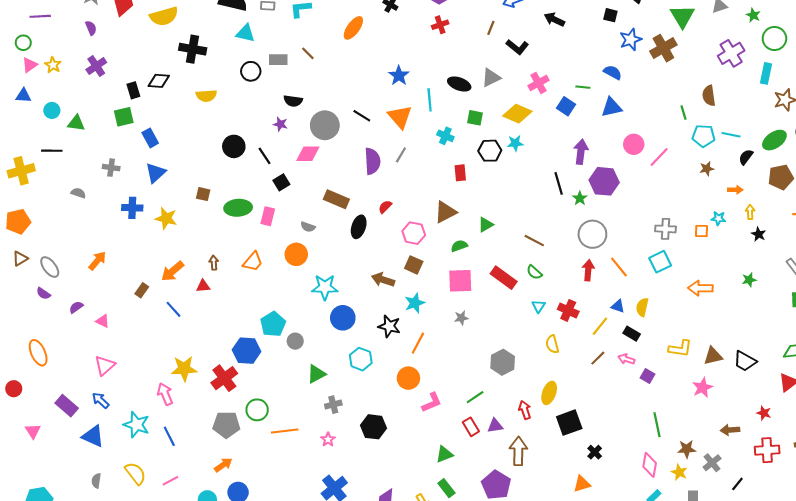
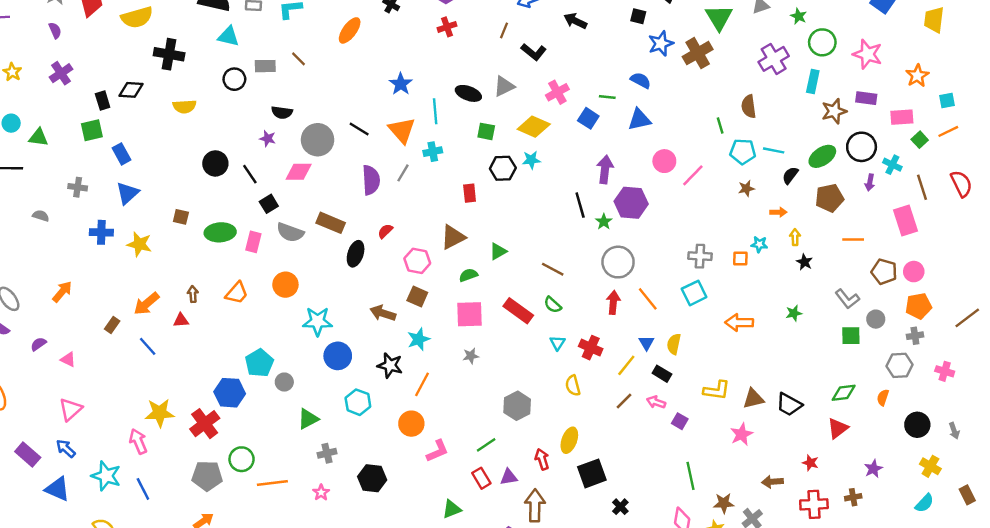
cyan cross: (445, 136) -> (433, 152), moved, turned -35
gray semicircle: (308, 227) -> (290, 232), moved, size x1.6
blue triangle: (618, 306) -> (647, 343), turned 40

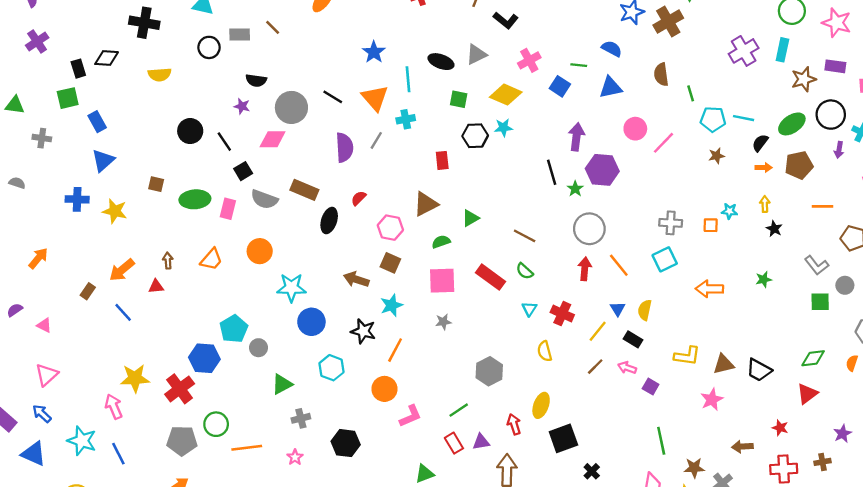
purple cross: (774, 59) -> (744, 51), moved
brown semicircle: (749, 106) -> (661, 75), moved
gray cross: (78, 187) -> (42, 138), moved
orange arrow: (778, 212) -> (764, 168), moved

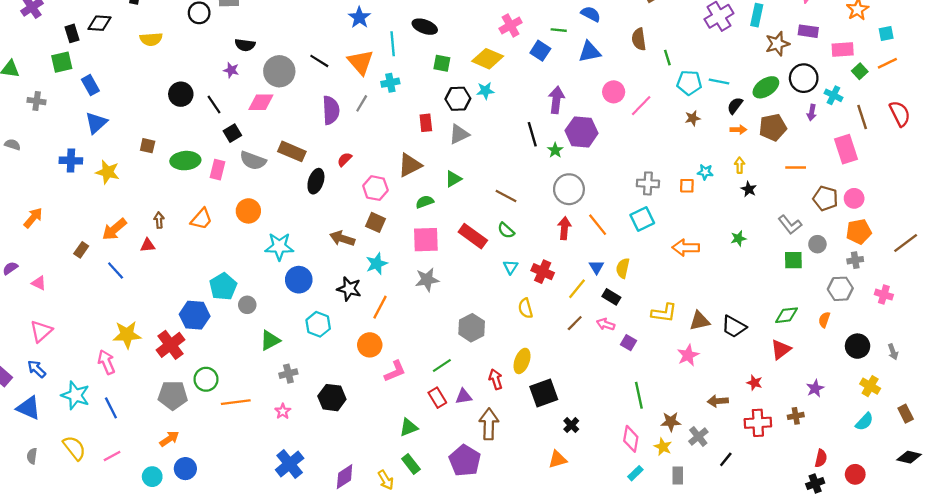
gray triangle: (476, 54) -> (459, 134), moved
gray star: (443, 322) -> (427, 280), size x1.5

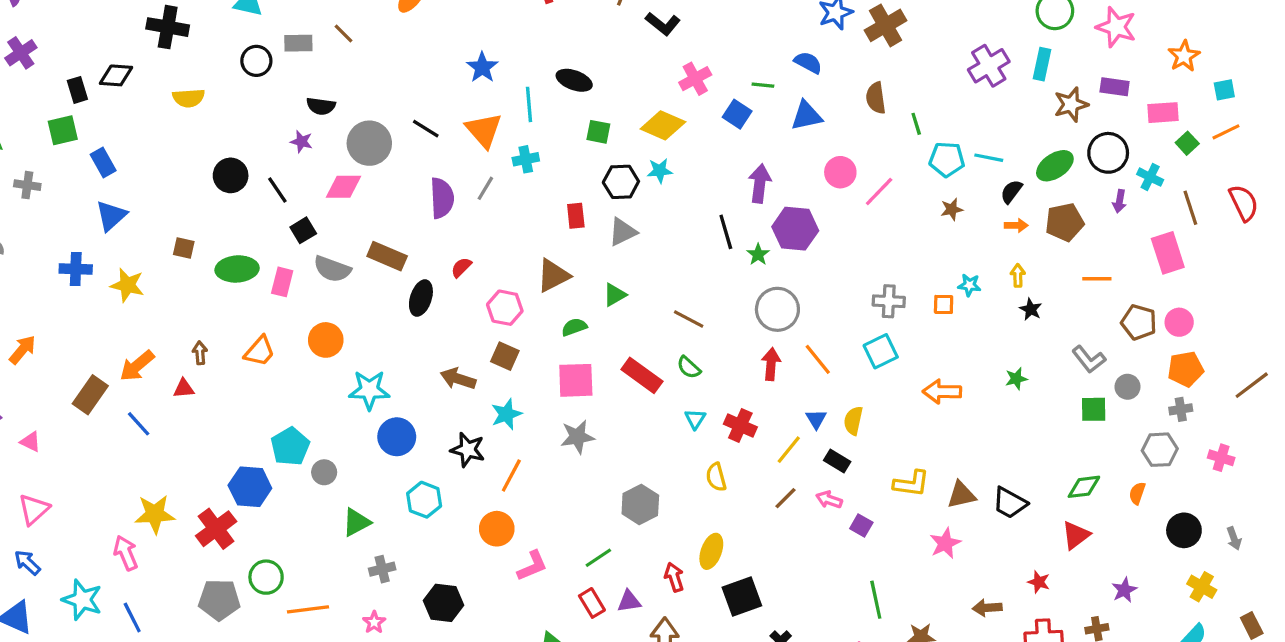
brown rectangle: (81, 250) -> (90, 395), size x1.6

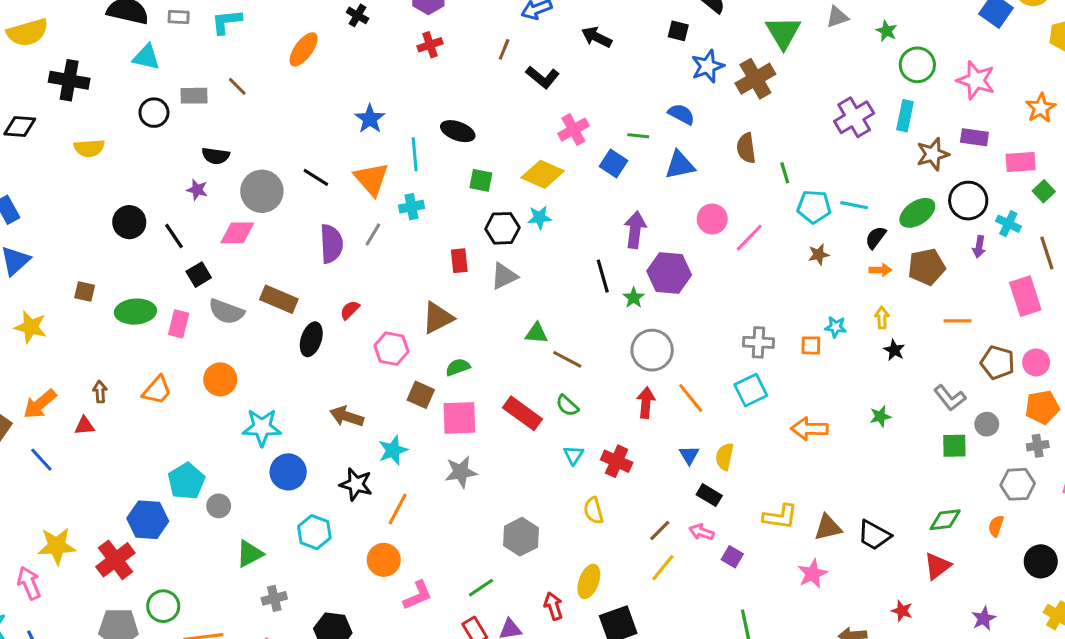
green triangle: (615, 295) -> (536, 333), moved, turned 35
brown square: (505, 356) -> (421, 395), moved
yellow line: (789, 450) -> (663, 568), moved

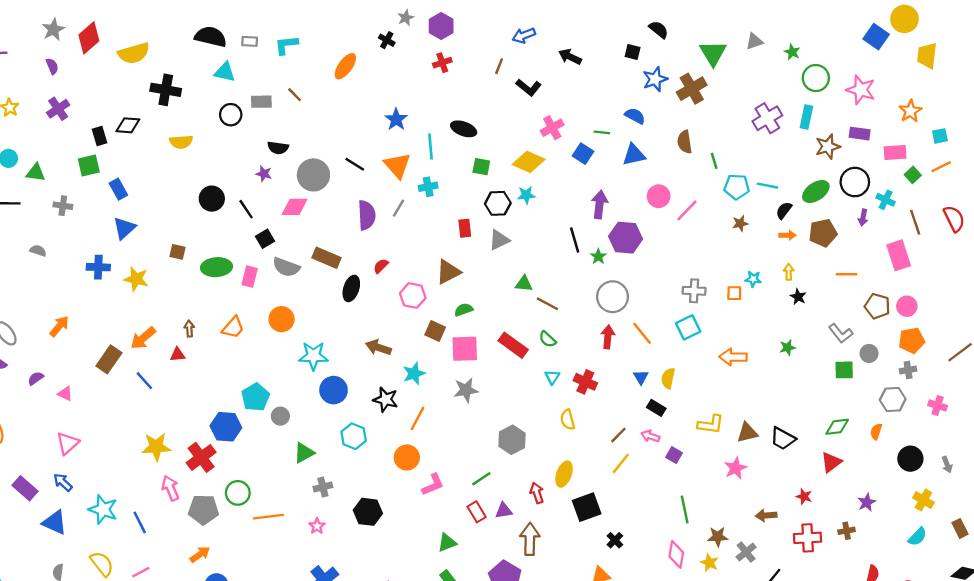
pink arrow: (29, 583) -> (170, 488), moved

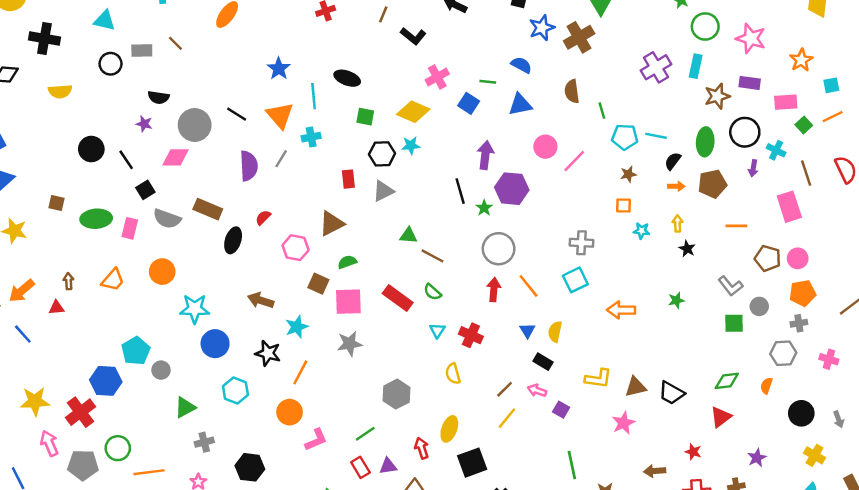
green ellipse: (816, 191) -> (705, 142), turned -52
orange square: (734, 293) -> (623, 205), moved

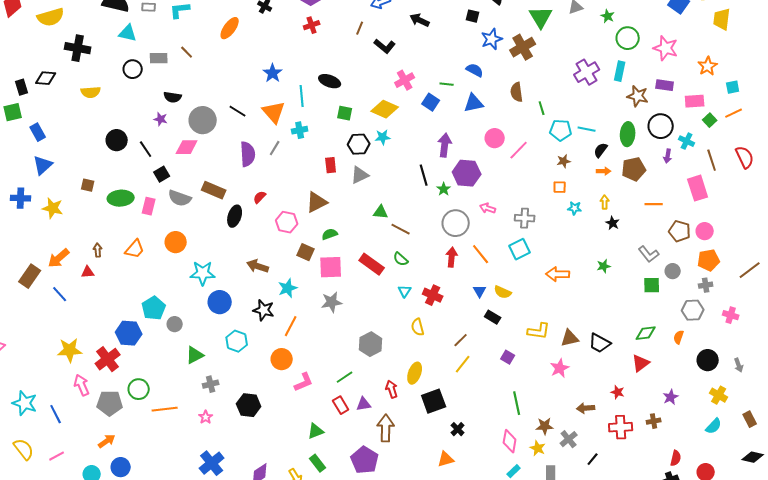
brown star: (717, 96) -> (638, 96), turned 30
yellow semicircle: (555, 332) -> (503, 292), turned -78
pink arrow: (537, 390) -> (488, 208), moved

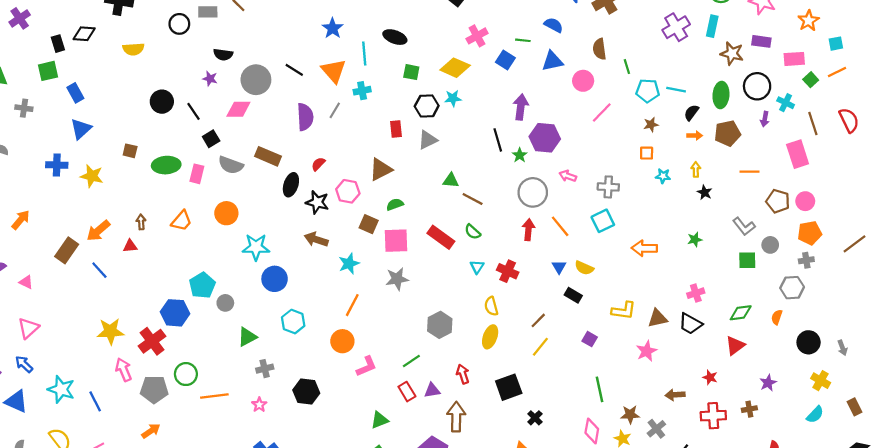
pink circle: (495, 138) -> (583, 81), moved
black star: (264, 310) -> (317, 202), moved
pink cross: (731, 315) -> (696, 293), moved, turned -35
yellow ellipse: (415, 373) -> (490, 337), moved

